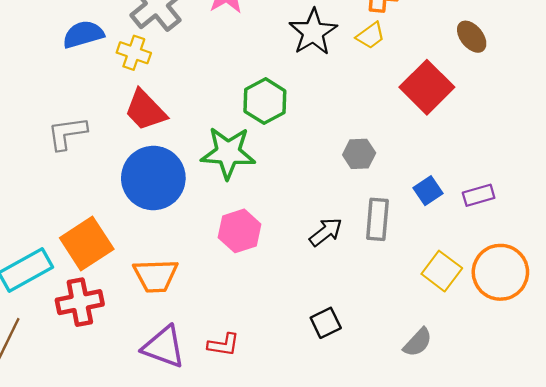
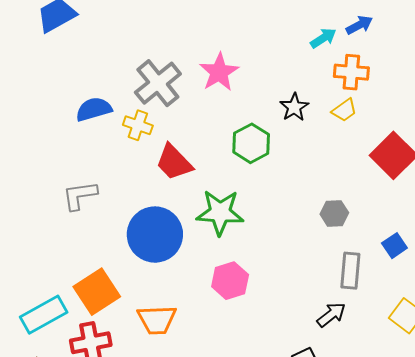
black star: (313, 32) -> (294, 107), size x0.7
green hexagon: (265, 101) -> (251, 143), moved
red trapezoid: (145, 110) -> (174, 162), moved
black arrow: (326, 232) -> (331, 315), moved

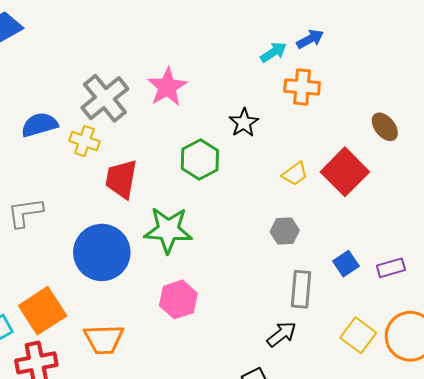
yellow trapezoid: (344, 110) -> (295, 174), moved
red trapezoid: (174, 162) -> (121, 179), turned 54

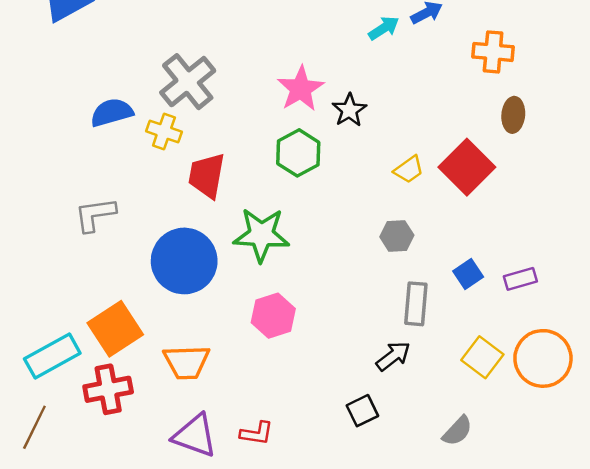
pink star: (167, 87) -> (301, 89), moved
orange cross: (302, 87) -> (493, 52), moved
brown ellipse: (385, 127) -> (513, 115), turned 44

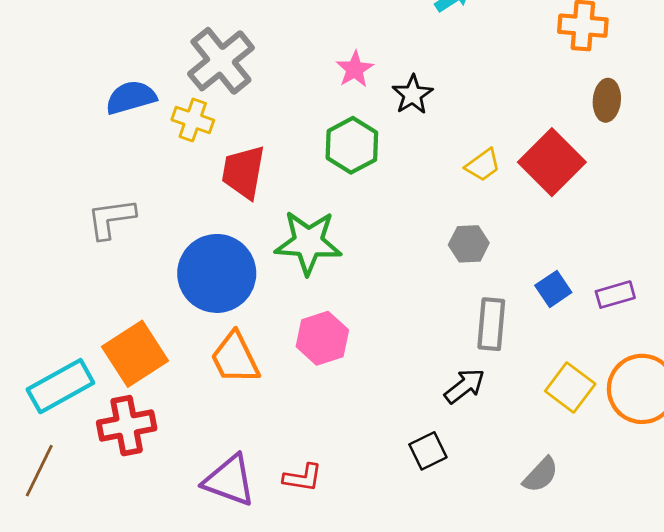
pink star: (301, 89) -> (355, 69), size x0.7
orange trapezoid: (187, 362) -> (235, 358), moved, turned 66

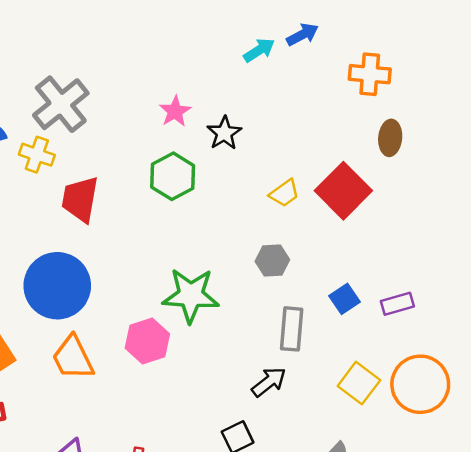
green star: (308, 242) -> (191, 295), moved

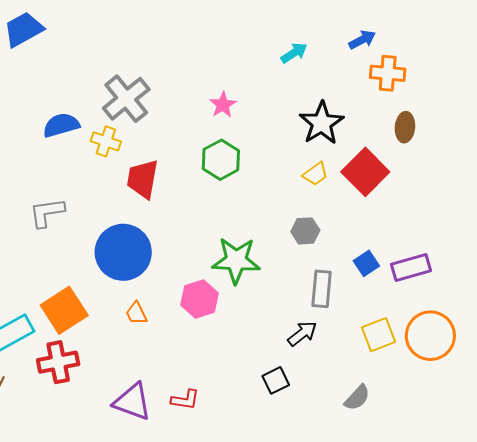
blue arrow: (302, 34) -> (362, 40), moved
black star: (224, 133) -> (322, 123), moved, size x1.5
purple rectangle: (397, 304) -> (411, 268), size x1.4
orange trapezoid: (73, 358) -> (136, 313), size x0.6
yellow square: (359, 383) -> (379, 335), turned 32

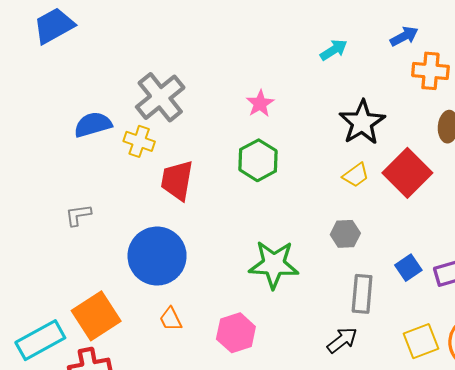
gray L-shape: (47, 213) -> (78, 215), size x0.7
pink hexagon: (199, 299) -> (236, 333), moved

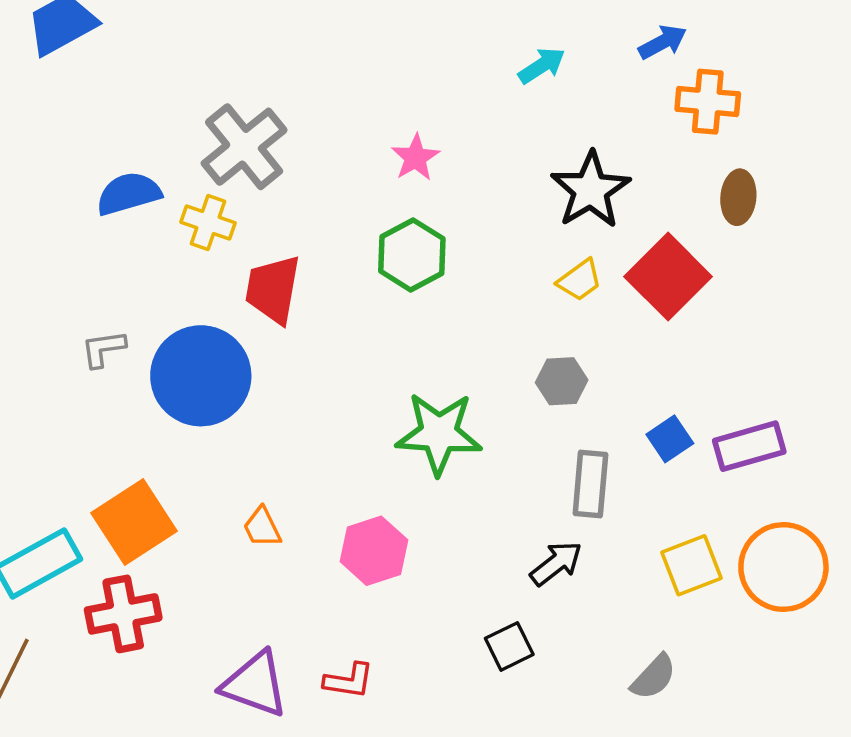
blue circle: (157, 256) -> (201, 376), moved

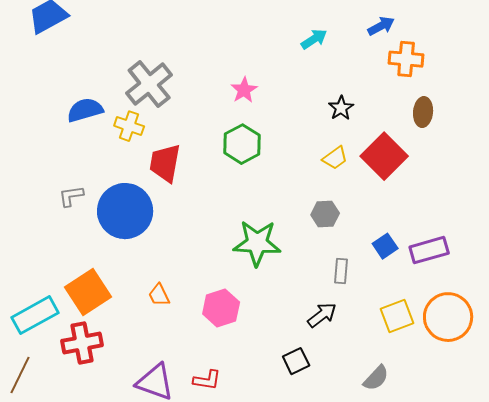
black star: (590, 190) -> (341, 108), size x0.6
gray rectangle: (590, 484) -> (341, 271), size x0.7

